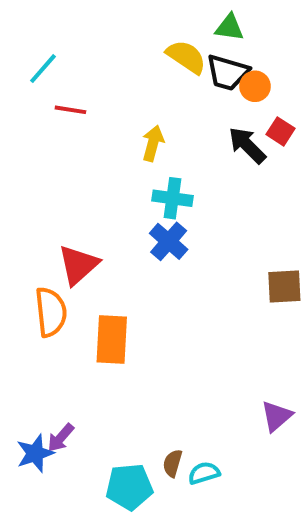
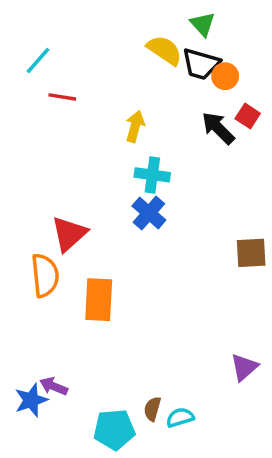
green triangle: (229, 27) -> (203, 24), turned 40
purple arrow: (61, 438) -> (54, 386), turned 72

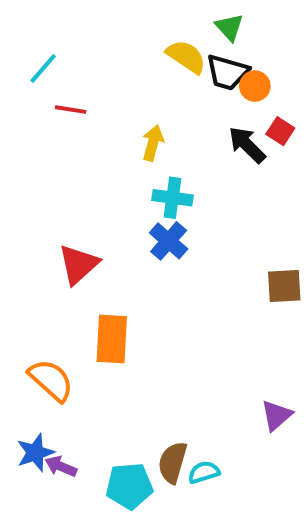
orange semicircle: (45, 275) -> (51, 380), moved, turned -42
purple arrow: (54, 386) -> (61, 466), moved
brown semicircle: (152, 409) -> (173, 462), size x1.5

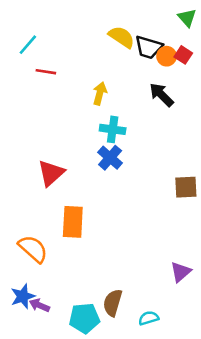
green triangle: (229, 27) -> (187, 18), moved
red square: (280, 131) -> (183, 55), moved
cyan semicircle: (204, 472) -> (149, 318), moved

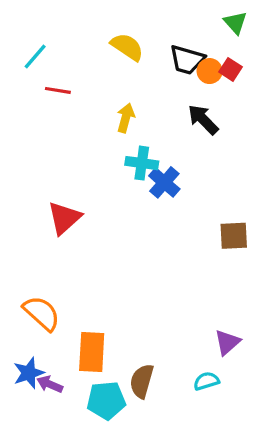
yellow semicircle: (122, 37) -> (127, 47), moved
blue cross: (110, 158) -> (164, 182), moved
orange rectangle: (73, 222) -> (92, 352), moved
cyan semicircle: (149, 318) -> (206, 381), moved

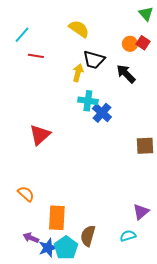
black trapezoid: (187, 60) -> (94, 60), moved
orange semicircle: (42, 313) -> (26, 194), size x0.7
blue star: (29, 373) -> (48, 248), moved
cyan pentagon: (106, 400) -> (66, 248), turned -30

